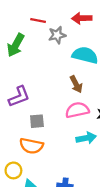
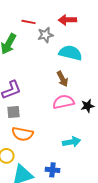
gray square: (37, 121) -> (13, 112), moved
cyan arrow: (86, 138) -> (71, 142), moved

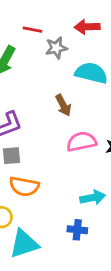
brown arrow: (62, 79) -> (63, 105), moved
blue cross: (52, 170) -> (77, 230), moved

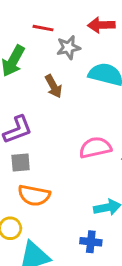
brown arrow: (63, 105) -> (53, 86), moved

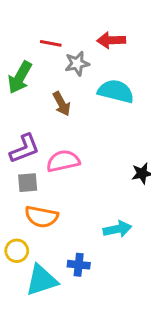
pink semicircle: (95, 148) -> (63, 161), moved
blue cross: (91, 242) -> (79, 265), moved

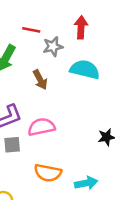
red arrow: (111, 40) -> (81, 27), turned 95
orange semicircle: (41, 217) -> (48, 173), moved

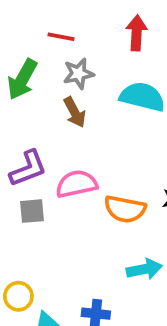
gray star: (53, 47) -> (78, 74), moved
orange semicircle: (48, 173) -> (125, 209), moved

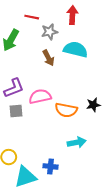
gray star: (78, 74) -> (49, 32), moved
brown arrow: (75, 112) -> (48, 58), moved

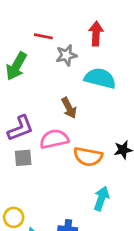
brown arrow: (48, 58) -> (69, 108), moved
cyan arrow: (77, 142) -> (101, 198), turned -60

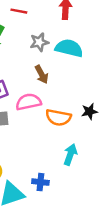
gray star: (66, 55) -> (39, 42), moved

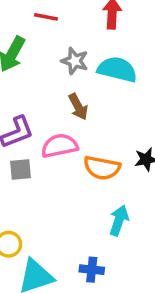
gray star: (39, 42) -> (75, 61), turned 30
blue cross: (40, 182) -> (92, 270), moved

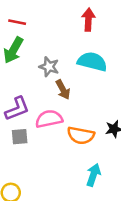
red line: (46, 17) -> (17, 22), moved
gray star: (75, 61) -> (49, 67), moved

